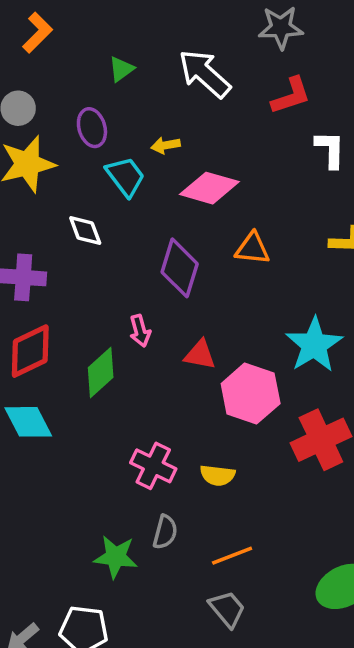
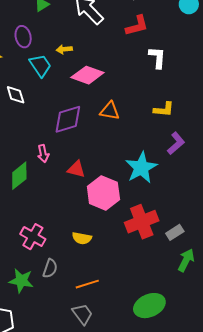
purple diamond: (180, 268) -> (68, 119), turned 52
pink cross: (153, 466) -> (33, 237), moved

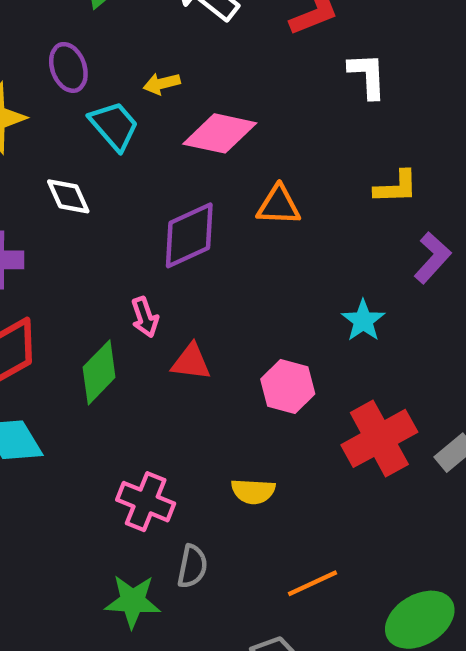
cyan star: (141, 168) -> (363, 321), size x0.6
red triangle: (76, 169) -> (191, 362), moved
pink hexagon: (103, 193) -> (288, 387), size x0.7
orange line: (87, 284) -> (312, 583), moved

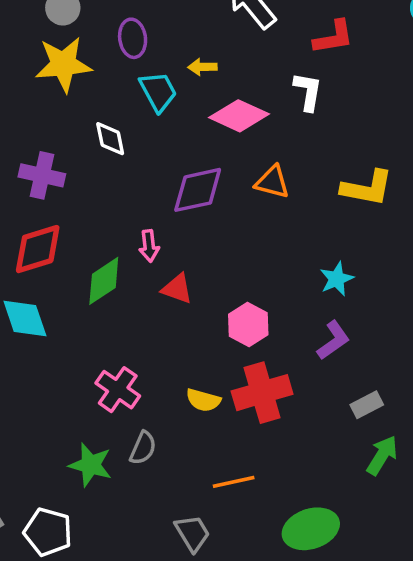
white L-shape: (367, 75) -> (308, 91), moved
yellow L-shape: (396, 187) -> (367, 188), size x1.4
purple L-shape: (432, 258) -> (333, 340), moved
cyan star: (363, 321) -> (337, 279), moved
red cross: (379, 438) -> (262, 393), moved

